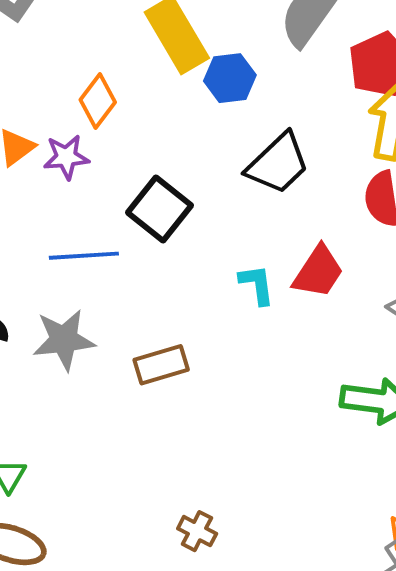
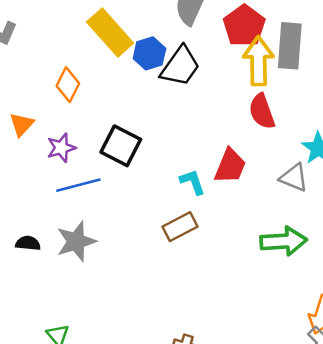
purple star: (66, 157) -> (61, 148), moved
black trapezoid: (278, 164) -> (180, 66), moved
brown rectangle: (161, 365) -> (180, 227), moved

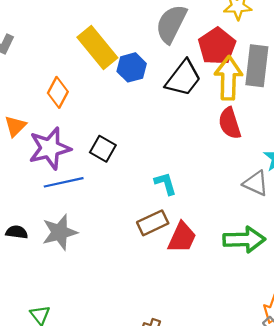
black trapezoid: (180, 66) -> (183, 78), moved
black square: (121, 146) -> (103, 149), size x0.7
purple star: (61, 148) -> (50, 148), size x1.6
red trapezoid: (230, 166) -> (182, 238), moved

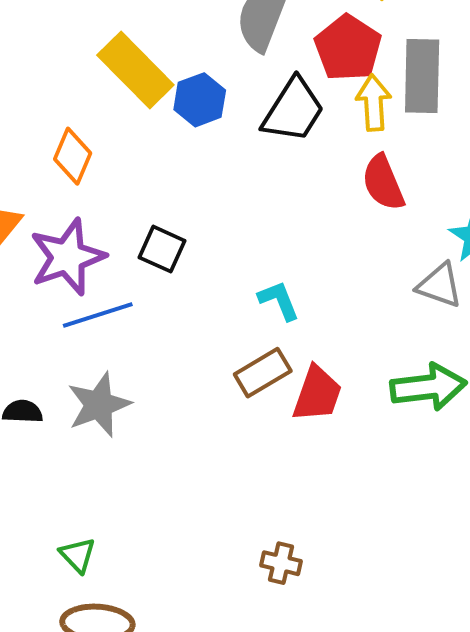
yellow arrow: (228, 78) -> (374, 103), size x0.7

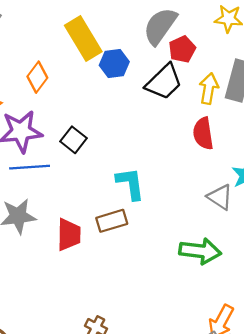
red pentagon: (348, 48) -> (182, 49), moved, size x0.7
cyan L-shape: (279, 300) -> (130, 184), size x1.4
red trapezoid: (317, 394) -> (69, 235), moved, turned -32

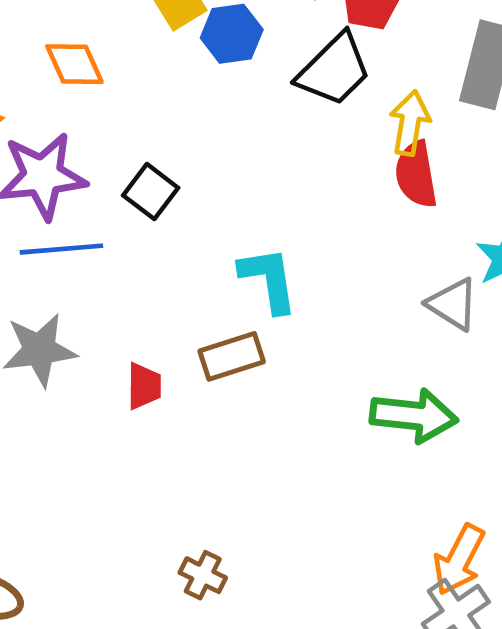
orange diamond: (37, 77) -> (74, 64), turned -60
yellow arrow: (209, 89) -> (410, 123), moved
red trapezoid: (69, 235) -> (144, 386), size x0.7

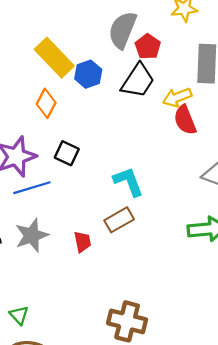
orange diamond: (74, 64) -> (46, 103), moved, turned 64
yellow arrow: (410, 123) -> (177, 97), turned -108
brown cross: (203, 575) -> (127, 321), size x1.8

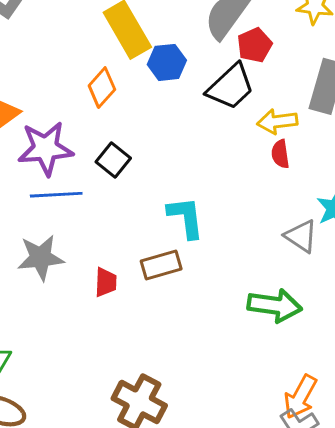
red semicircle: (185, 120) -> (280, 154), size x0.7

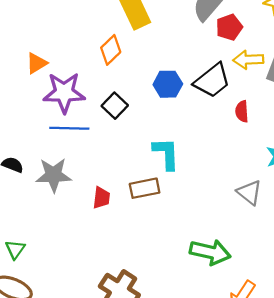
blue hexagon: (167, 62) -> (168, 84), moved
black trapezoid: (231, 87) -> (212, 81), moved
yellow arrow: (277, 122) -> (248, 60), moved
gray triangle: (301, 236) -> (249, 192), moved
green arrow: (275, 305) -> (210, 252), moved

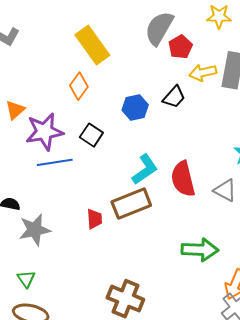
black trapezoid: (212, 81) -> (174, 97), size x0.7
red semicircle: (242, 111) -> (183, 179), moved, size x1.8
cyan L-shape: (166, 154) -> (145, 169), turned 68
gray star: (54, 175) -> (35, 230), moved
brown rectangle: (145, 188) -> (131, 204), size x1.4

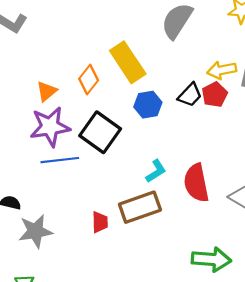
yellow rectangle: (92, 45) -> (128, 62), moved
red pentagon: (180, 47) -> (215, 95), moved
orange triangle: (15, 110) -> (47, 91), moved
black square: (91, 135) -> (100, 132), size x1.6
cyan L-shape: (145, 169) -> (156, 171), size x0.7

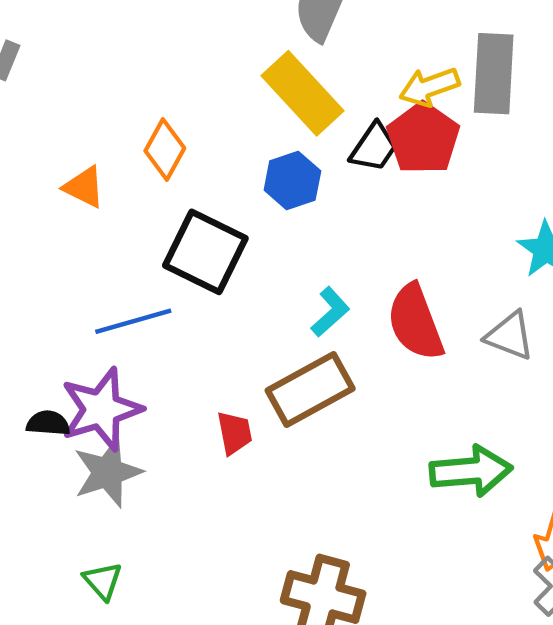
yellow rectangle: (128, 62) -> (302, 93), moved
orange triangle: (47, 91) -> (84, 187), turned -45
red pentagon: (215, 95) -> (423, 138), size x1.4
purple star: (50, 127) -> (101, 409), moved

